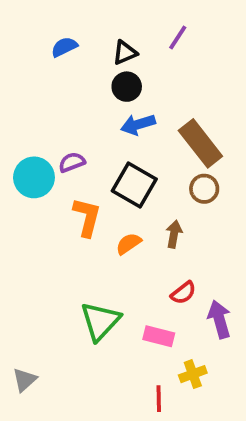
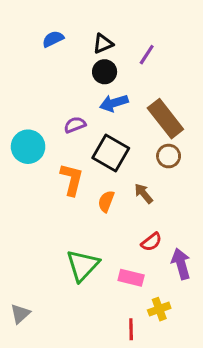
purple line: (178, 37) -> (147, 55), moved
purple semicircle: (72, 162) -> (75, 125), moved
brown arrow: (174, 234) -> (144, 194), turned -50
orange semicircle: (129, 244) -> (106, 201), turned -35

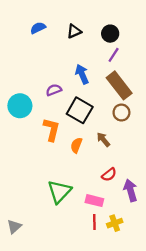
purple line: (147, 55) -> (114, 55), moved
black circle: (105, 72) -> (110, 34), moved
blue arrow: (114, 103) -> (82, 74), turned 84
red line: (131, 329) -> (94, 222), moved

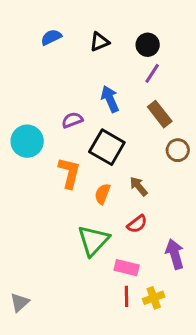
brown rectangle: (119, 85) -> (160, 114), size x0.7
brown circle: (121, 113) -> (178, 150), moved
red semicircle: (109, 175) -> (137, 224), moved
green triangle: (59, 192) -> (93, 241), moved

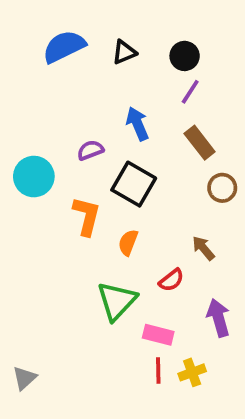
blue semicircle: (51, 37) -> (64, 47), size x1.6
brown arrow: (139, 186) -> (203, 248), moved

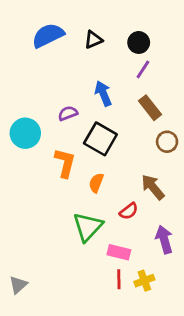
brown arrow: (203, 248) -> (153, 187), size x1.4

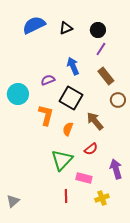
brown arrow: (153, 187) -> (95, 121), moved
red line: (119, 279) -> (66, 196), moved

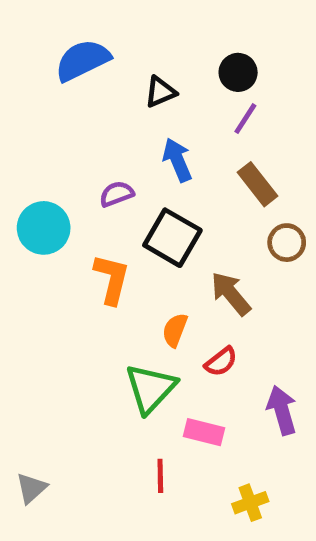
black triangle: (66, 28) -> (160, 92), moved
orange semicircle: (68, 129) -> (175, 330), moved
yellow cross: (102, 198) -> (250, 503), moved

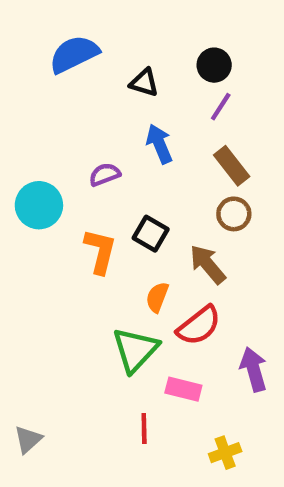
black triangle: (160, 92) -> (144, 83), turned 40
black square: (172, 238) -> (151, 234), moved, size x0.7
brown circle: (287, 243) -> (234, 214), moved
red semicircle: (221, 362) -> (199, 326), size x1.5

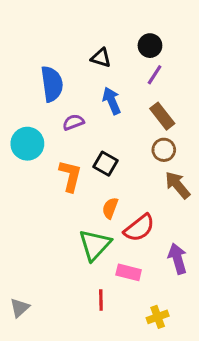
blue semicircle: (74, 54) -> (52, 84), moved, turned 108
brown arrow: (208, 264) -> (178, 185), moved

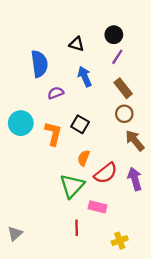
cyan circle: (27, 144) -> (21, 123), moved
purple arrow: (178, 259) -> (135, 179), moved

